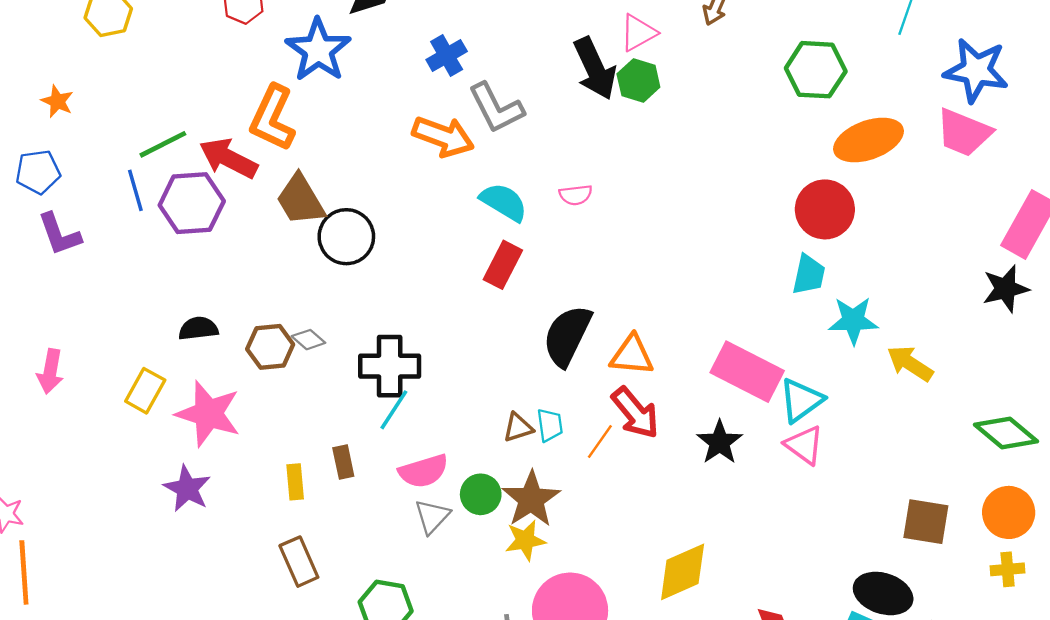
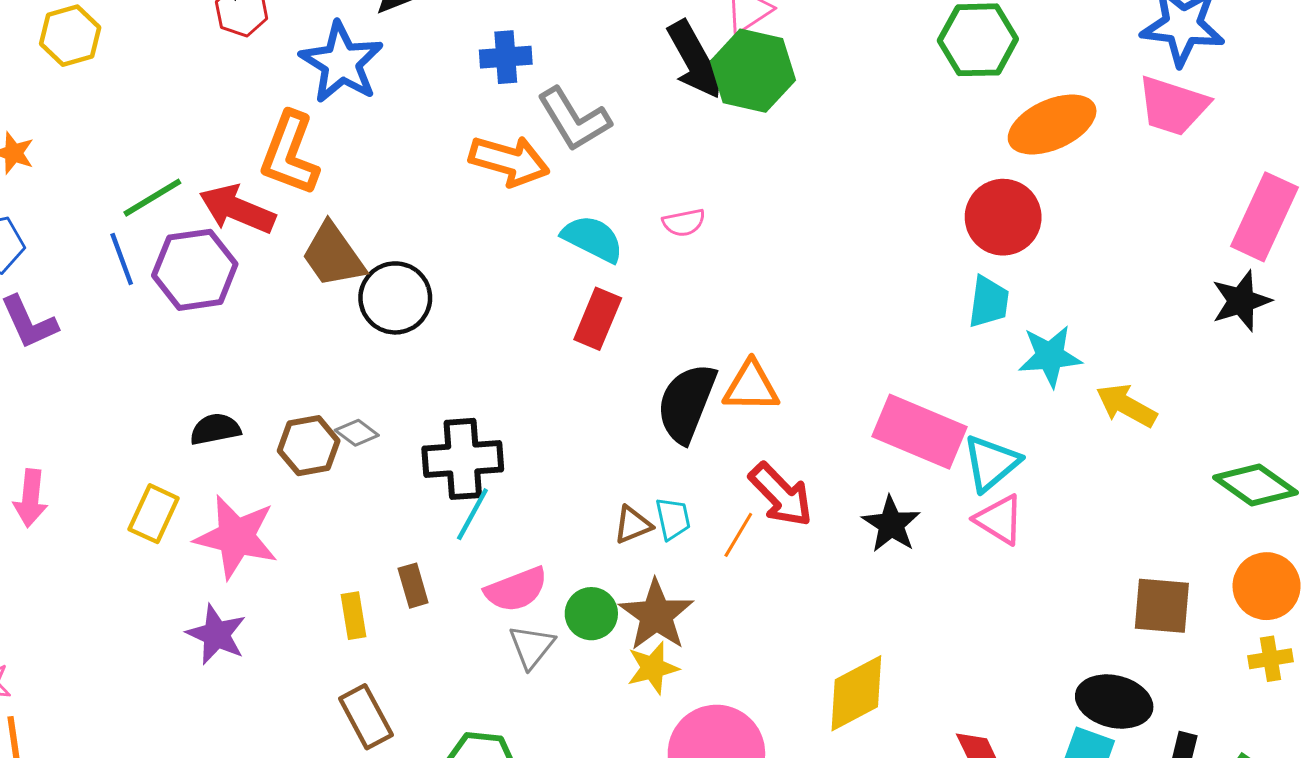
blue cross: (447, 56) -> (506, 57), turned 30
green hexagon: (638, 81) -> (753, 71), size x1.5
orange triangle: (632, 355) -> (751, 387), moved

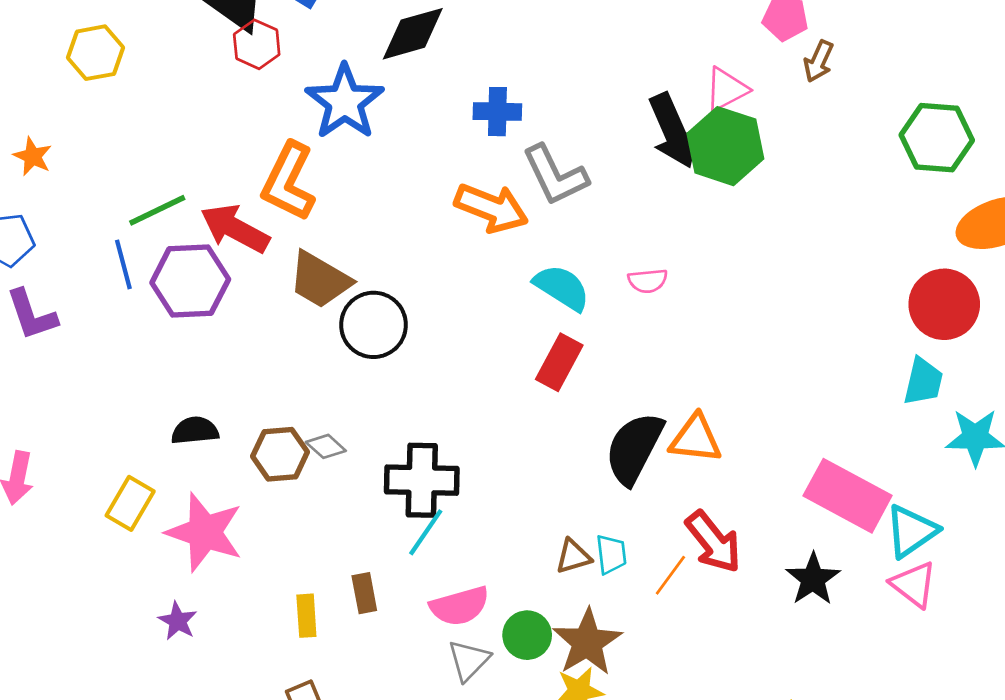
brown trapezoid: (333, 255) -> (320, 280), turned -30
purple star: (216, 635) -> (178, 621), size x0.7

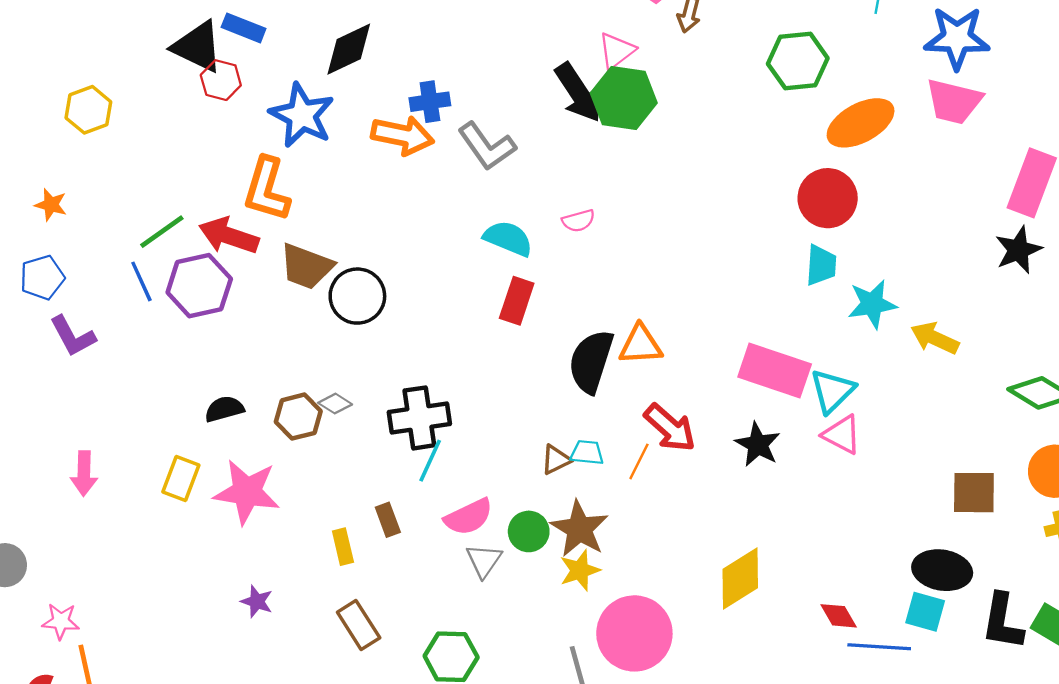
orange arrow: (491, 208) -> (402, 135), moved
cyan trapezoid: (611, 554) -> (587, 453), turned -68
purple star: (178, 621) -> (257, 601), moved

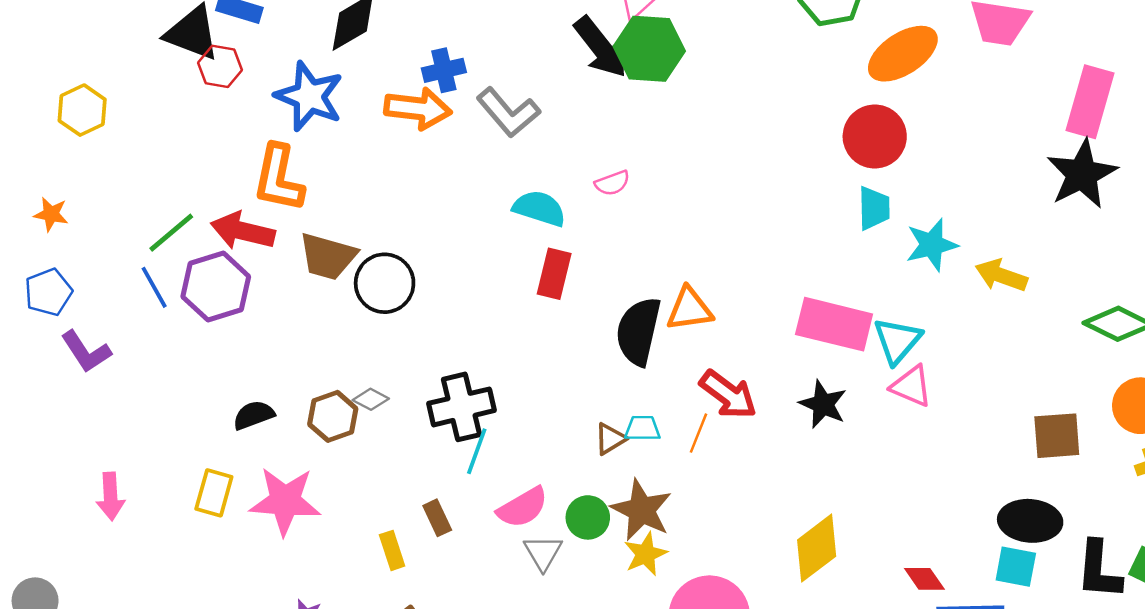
black star: (1018, 250) -> (1082, 174), size x1.4

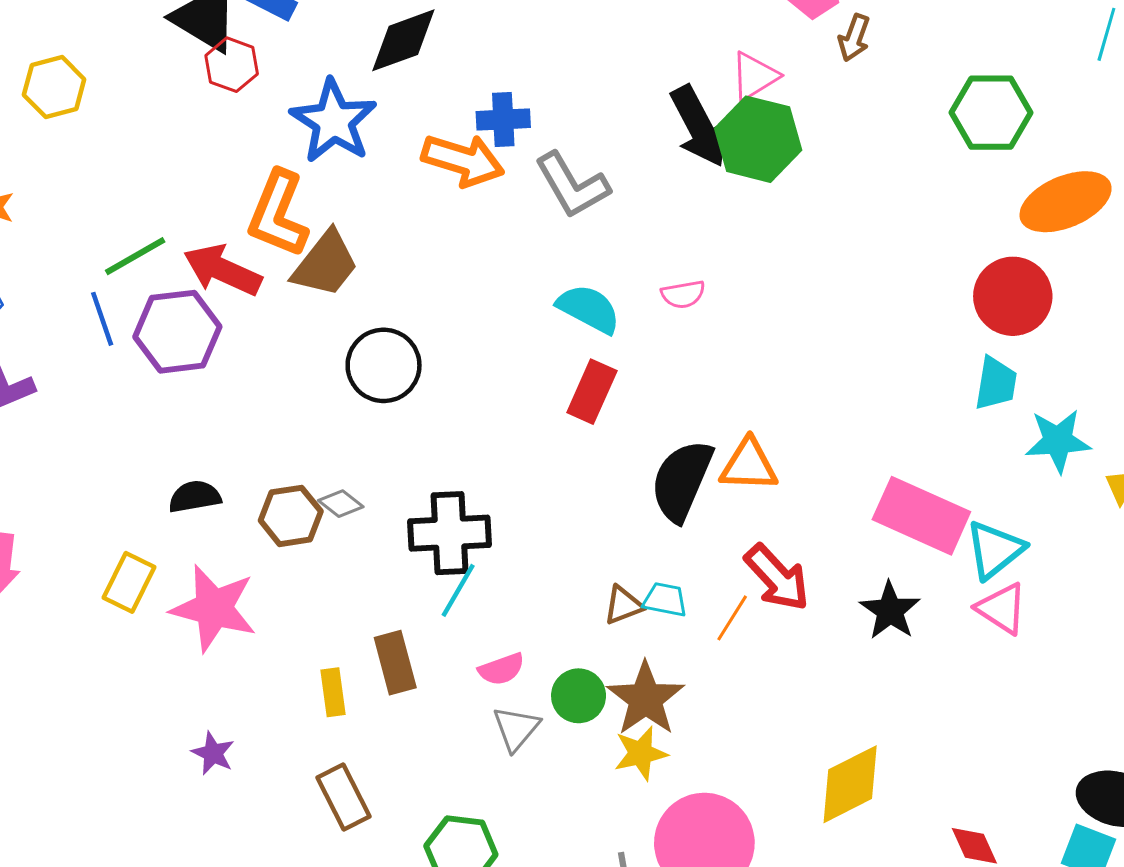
brown trapezoid: (328, 256) -> (325, 264), moved, turned -78
pink semicircle: (523, 507) -> (502, 669), size x0.7
brown rectangle: (437, 518) -> (395, 663), size x1.4

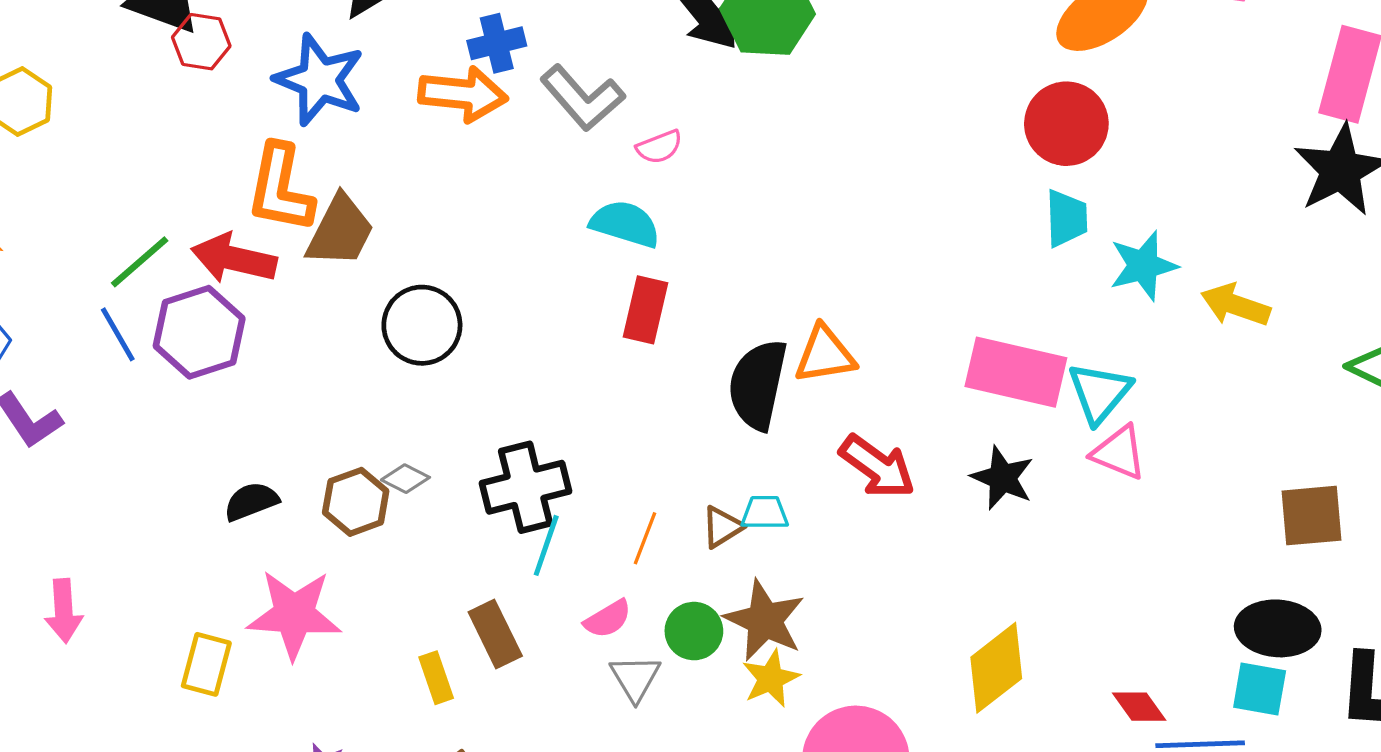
pink semicircle: (683, 294) -> (659, 147), moved
yellow rectangle: (129, 582) -> (206, 664), moved
orange line: (732, 618) -> (645, 538), moved

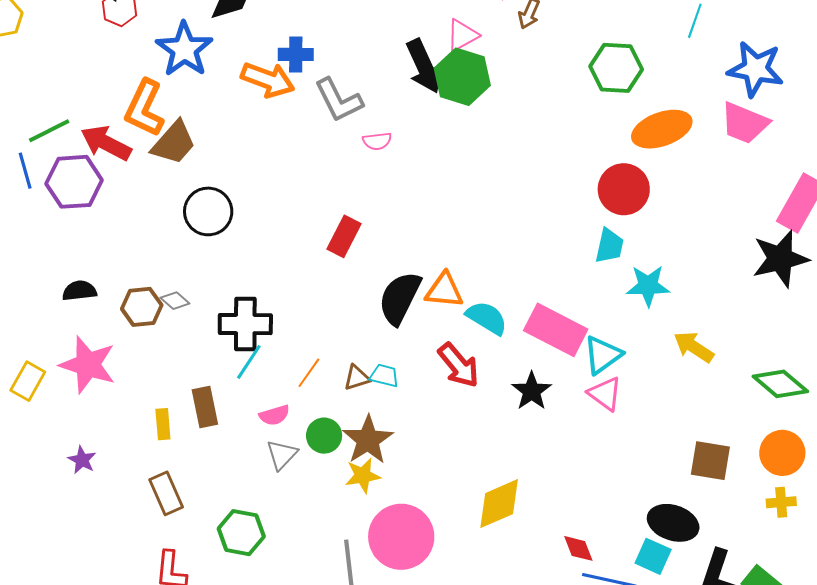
cyan semicircle: (625, 224) -> (487, 318), moved
yellow arrow: (1236, 305) -> (694, 347), moved

